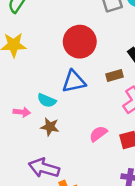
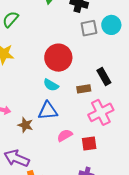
blue triangle: (74, 82) -> (48, 111), moved
cyan semicircle: (47, 100) -> (51, 85), moved

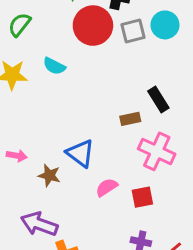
red circle: (58, 58) -> (93, 26), moved
cyan semicircle: (51, 85) -> (54, 66), moved
blue triangle: (48, 111) -> (80, 153), turned 45
pink cross: (101, 112) -> (157, 151), turned -35

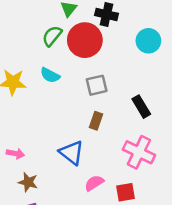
green semicircle: (19, 25) -> (52, 36), moved
gray square: (133, 31) -> (97, 85), moved
brown rectangle: (130, 119) -> (96, 121), moved, turned -60
brown star: (49, 175) -> (28, 182), moved

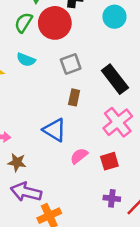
black rectangle: (141, 107) -> (115, 79), size x1.4
pink cross: (139, 152) -> (118, 122), turned 32

